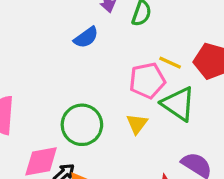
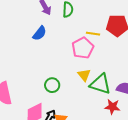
green triangle: (178, 104) -> (100, 84), moved
green circle: (82, 125) -> (52, 85), size x0.6

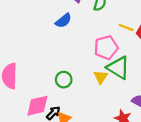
yellow line: (93, 34) -> (126, 27), moved
green triangle: (100, 84) -> (118, 68), moved

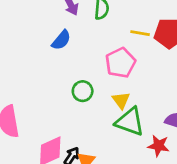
green triangle: (118, 68) -> (130, 122), moved
green circle: (64, 80) -> (83, 91), moved

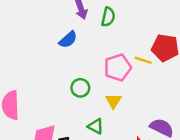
yellow line: (140, 33) -> (143, 60), moved
green triangle: (130, 122) -> (96, 126), moved, size x0.6

